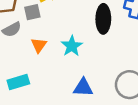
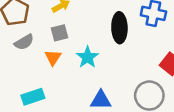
gray square: (32, 12) -> (60, 33), moved

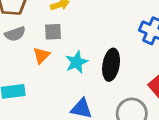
black ellipse: (119, 28) -> (111, 65), moved

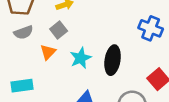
gray square: (53, 32) -> (59, 30), turned -35

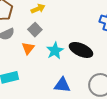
black ellipse: (113, 60) -> (81, 50), turned -70

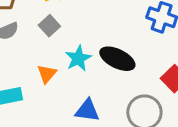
orange triangle: (28, 48) -> (47, 74), moved

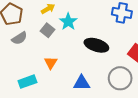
cyan star: (78, 58) -> (68, 22), moved

